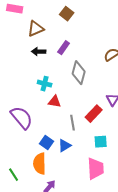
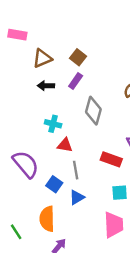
brown square: (67, 14) -> (78, 57), moved
red rectangle: (94, 114) -> (111, 159), turned 66
gray line: (73, 123) -> (76, 170), moved
blue square: (47, 143) -> (54, 184), moved

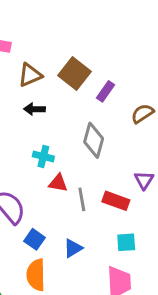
brown square: (78, 57) -> (74, 74), size x1.5
purple rectangle: (76, 81) -> (106, 91), moved
gray line: (76, 170) -> (82, 199), moved
blue square: (54, 184) -> (34, 239), moved

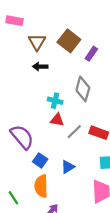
brown triangle: (30, 75) -> (37, 42), turned -36
cyan cross: (43, 156) -> (55, 101), moved
gray line: (82, 199) -> (74, 132), turned 56

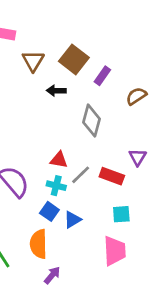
black arrow: (40, 67) -> (56, 91), moved
cyan cross: (55, 101) -> (56, 186), moved
blue square: (40, 160) -> (49, 211), moved

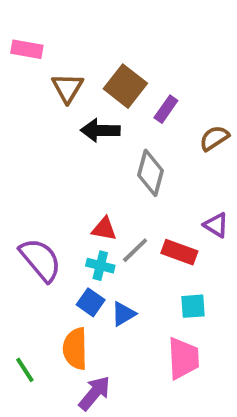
black arrow: (56, 91) -> (100, 130), size x1.4
purple triangle: (138, 157) -> (216, 225), turned -30
purple arrow: (52, 275) -> (94, 393), size x1.4

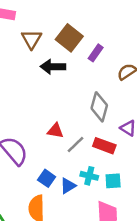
gray diamond: (150, 173) -> (99, 107), moved
cyan cross: (100, 266) -> (89, 176), moved

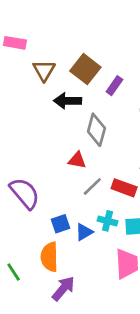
gray diamond: (99, 107) -> (96, 130), moved
red triangle: (55, 131) -> (77, 160), moved
blue square: (47, 178) -> (61, 224), turned 36

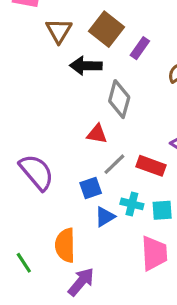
blue square: (61, 224) -> (91, 188), moved

